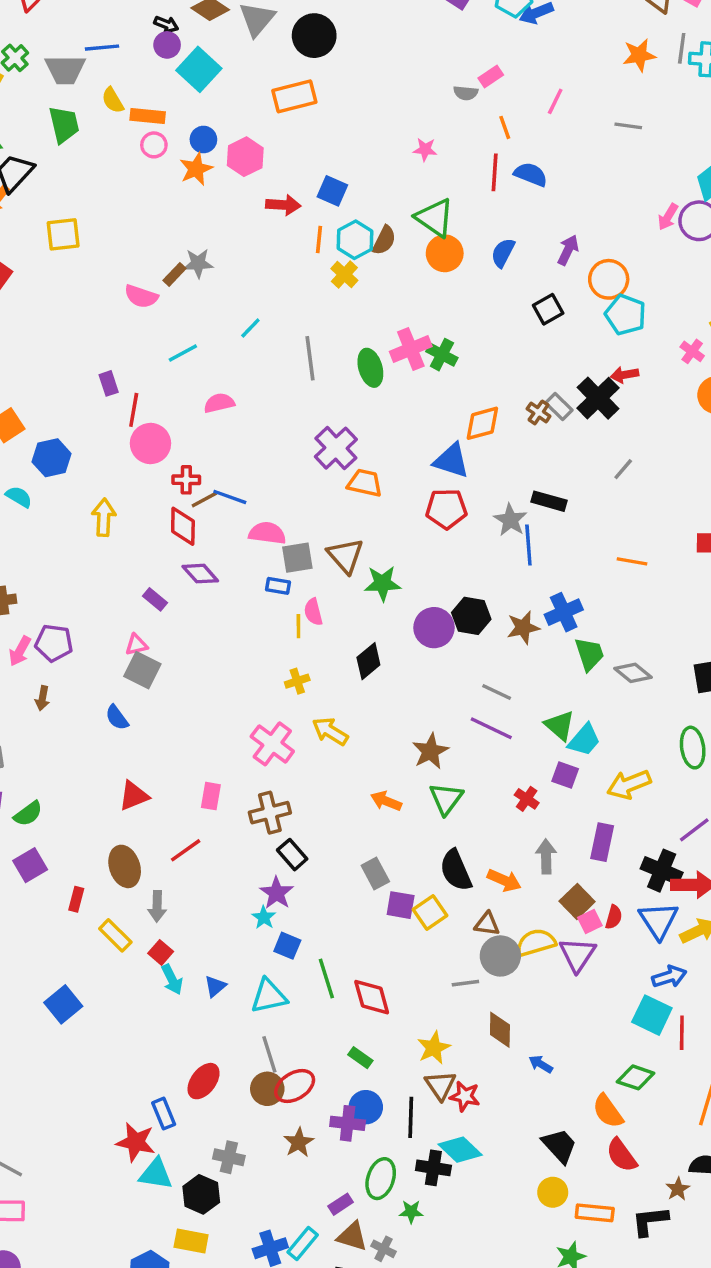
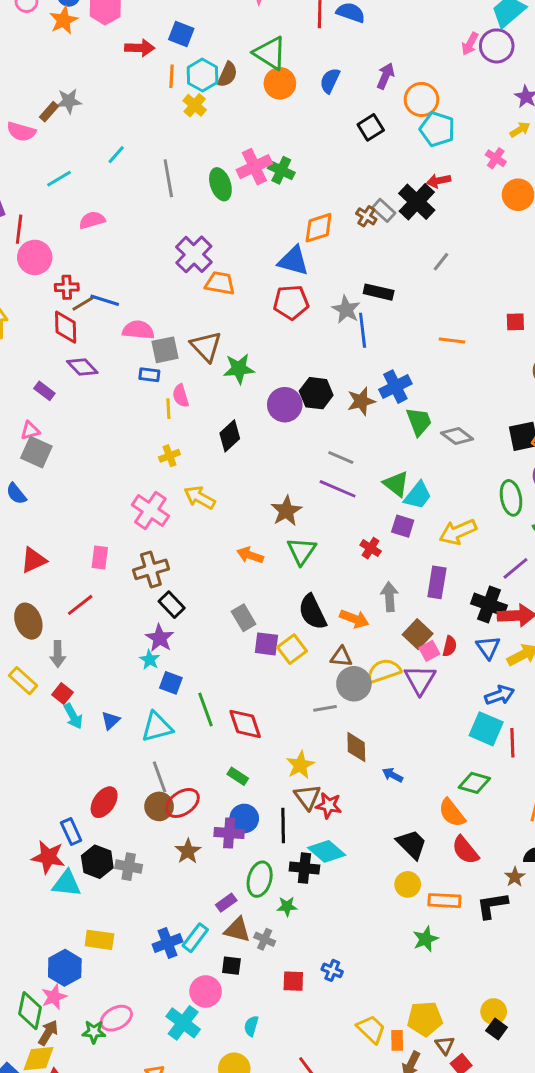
blue triangle: (658, 920) -> (488, 647), size x0.7
black hexagon: (201, 1194) -> (97, 862), moved

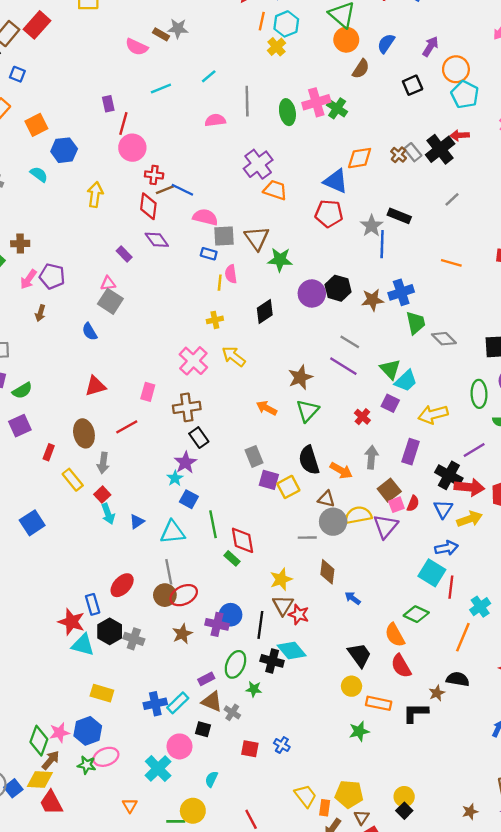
brown semicircle: (227, 74) -> (361, 69), moved
brown rectangle: (49, 112) -> (161, 34), turned 70
pink semicircle: (92, 220) -> (215, 120), moved
green rectangle: (238, 776) -> (232, 558), moved
blue hexagon: (65, 968) -> (88, 731), moved

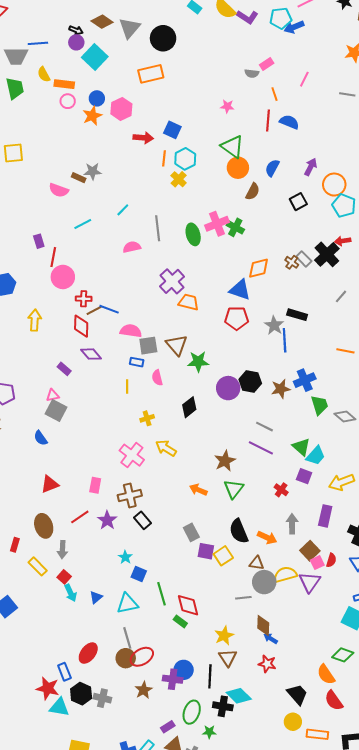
yellow line: (220, 283) -> (127, 386), moved
purple star: (185, 463) -> (107, 520), moved
blue arrow: (353, 598) -> (271, 638), moved
red star: (299, 615) -> (267, 664), moved

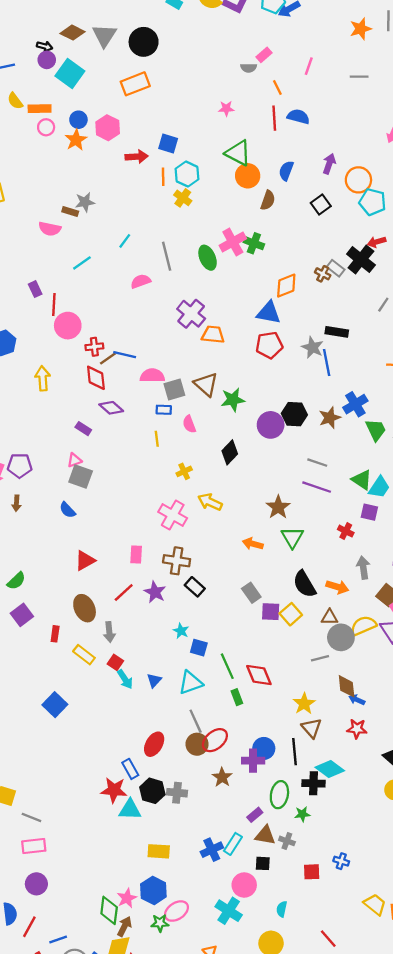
brown cross: (130, 495) -> (177, 561), turned 30
green rectangle: (180, 621) -> (237, 697), moved, turned 40

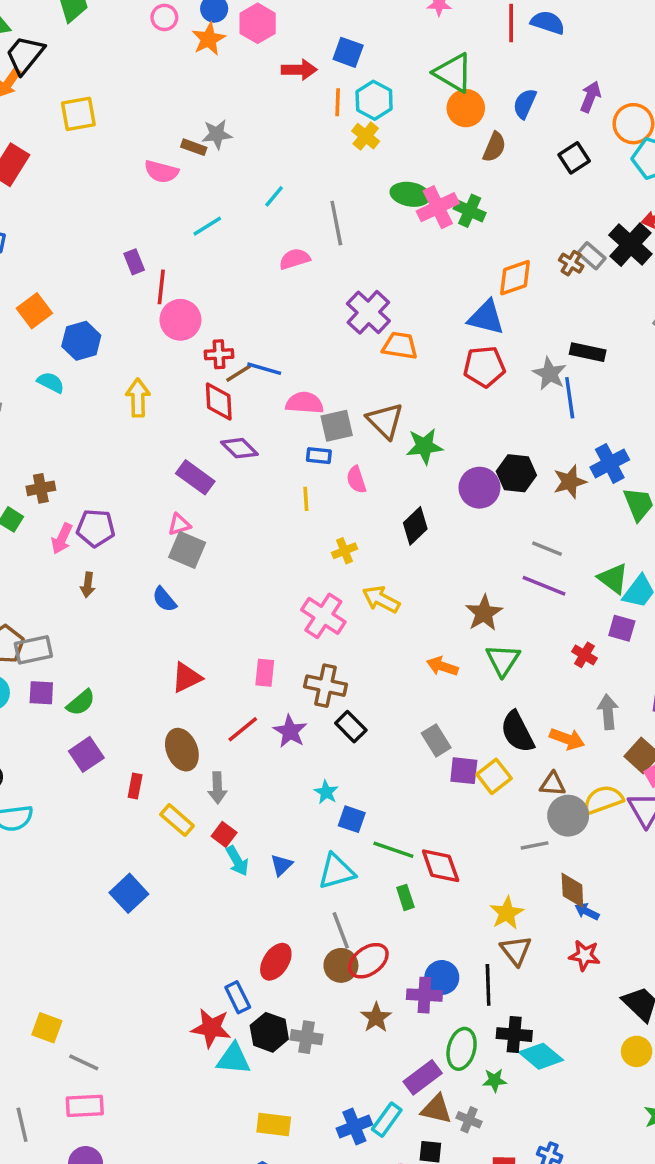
green ellipse: (208, 258) -> (410, 194), moved, turned -60
purple rectangle: (83, 429) -> (195, 477), size x1.5
green line: (227, 666) -> (393, 850), turned -50
cyan diamond: (330, 769) -> (541, 1056), moved
purple rectangle: (255, 815) -> (423, 1077), size x1.5

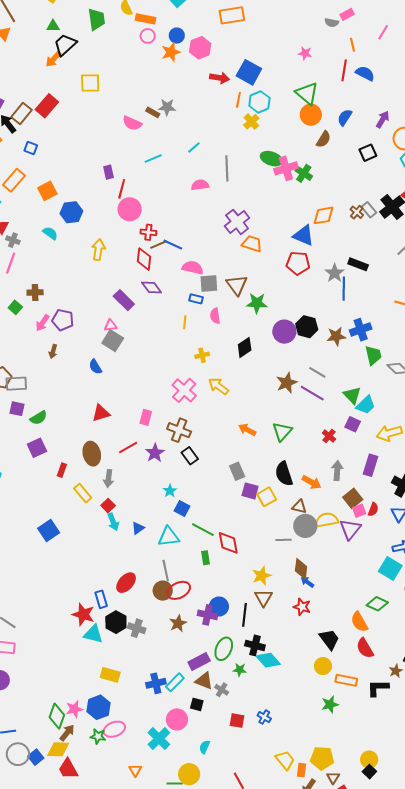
blue square: (348, 52) -> (249, 72), size x1.4
brown star: (484, 613) -> (287, 383), moved

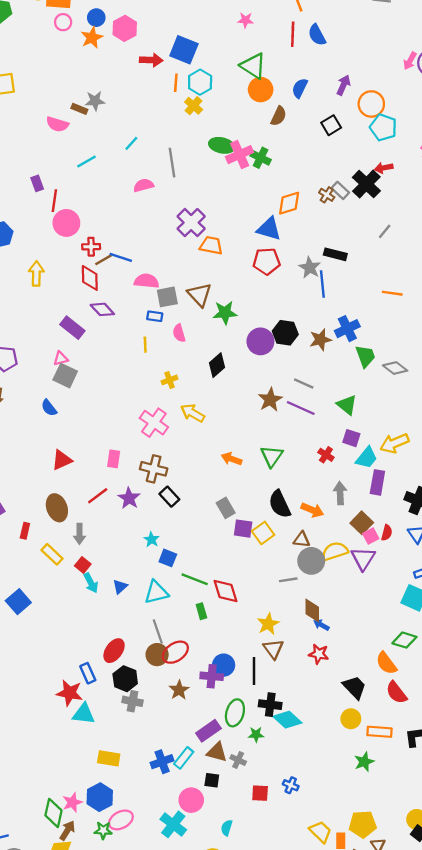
blue semicircle: (365, 73) -> (317, 35), turned -138
cyan trapezoid: (366, 405) -> (367, 458), moved
black hexagon: (116, 622) -> (125, 679), moved

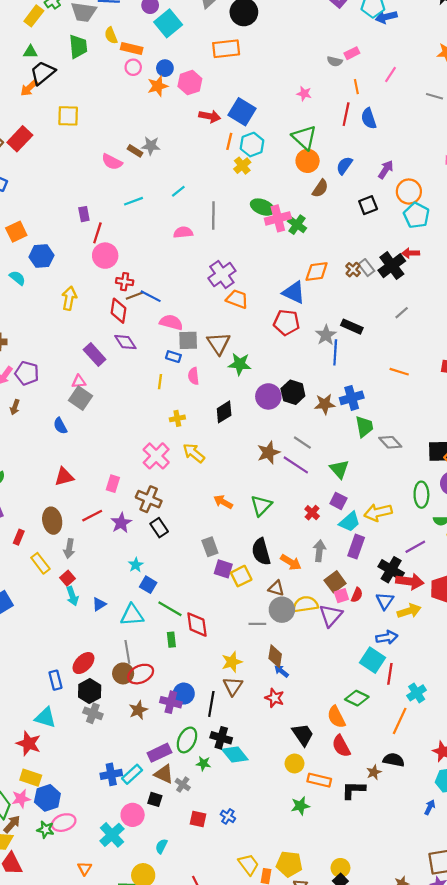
red star: (70, 693) -> (29, 743), moved
yellow rectangle: (109, 758) -> (31, 778), moved

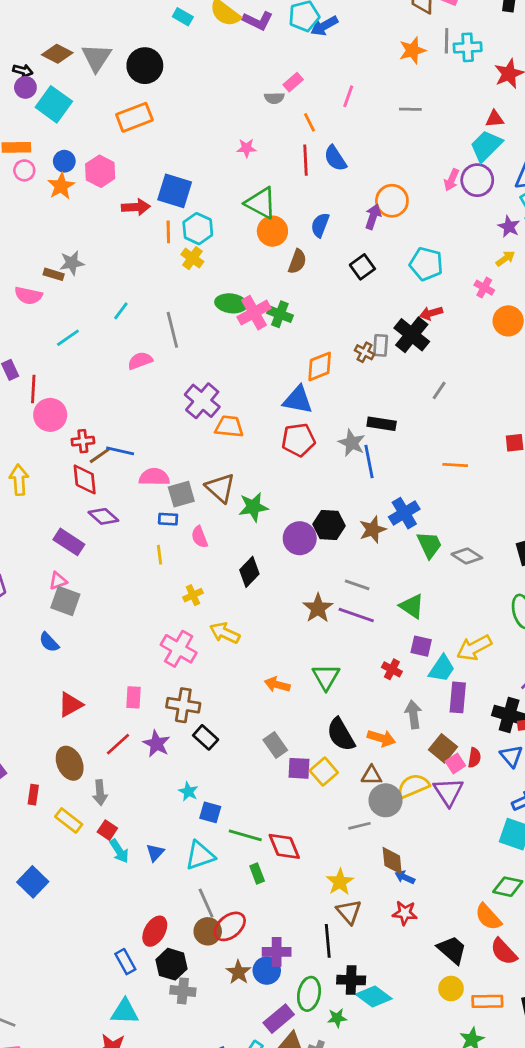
orange circle: (409, 192) -> (392, 201), moved
gray rectangle: (366, 268) -> (381, 345), turned 56
blue circle: (184, 694) -> (267, 971), moved

